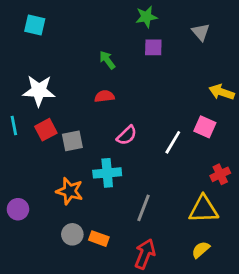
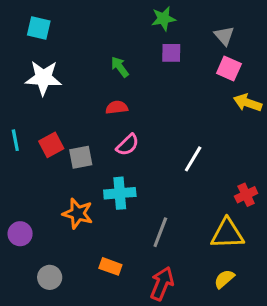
white star: (39, 91) -> (43, 78), moved
pink square: (205, 127) -> (229, 68), moved
pink semicircle: (127, 135) -> (128, 145), moved
gray circle: (72, 234) -> (50, 277), moved

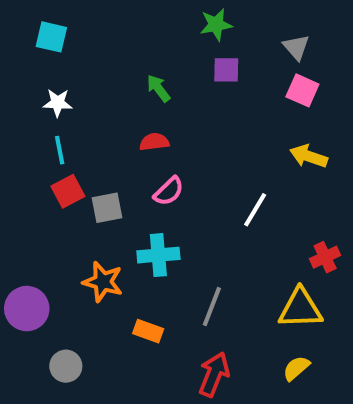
white star: (43, 78) -> (58, 103), size x0.6
yellow arrow: (248, 103) -> (309, 156), moved
cyan line: (15, 140) -> (60, 150), moved
purple circle: (20, 234) -> (27, 309), size x1.4
orange rectangle: (110, 266) -> (148, 331), moved

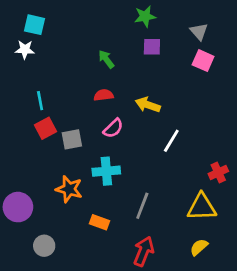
white star: (58, 103) -> (25, 50), moved
yellow arrow: (309, 156) -> (148, 105), moved

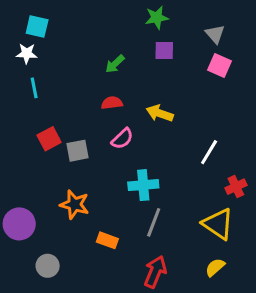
green arrow: (106, 59) -> (115, 64), turned -96
cyan line: (40, 101) -> (34, 88), moved
white line: (171, 141) -> (209, 152), moved
cyan cross: (106, 171) -> (143, 185), moved
yellow triangle: (202, 207) -> (218, 224), turned 36

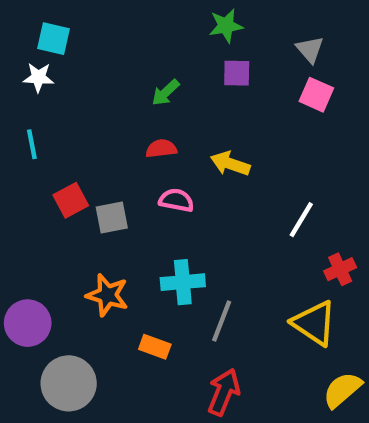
cyan line: (34, 88) -> (32, 144), moved
pink semicircle: (122, 139) -> (176, 200), turned -125
cyan cross: (143, 185) -> (183, 282), moved
gray circle: (48, 266) -> (69, 383), size x1.6
yellow semicircle: (215, 267) -> (342, 390), moved, size x1.4

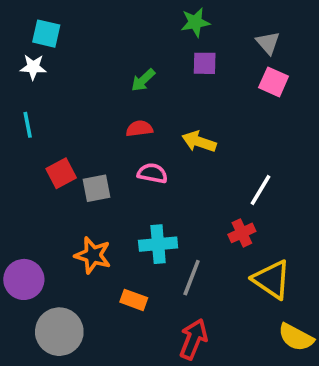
red cross: (340, 269) -> (242, 233), moved
yellow semicircle: (342, 390) -> (296, 337), turned -111

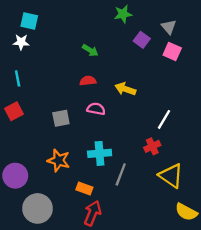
purple square: (205, 63) -> (142, 40), moved, turned 35
green arrow: (143, 80) -> (90, 50), turned -105
red square: (61, 173) -> (14, 111), moved
red arrow: (193, 339) -> (93, 213), moved

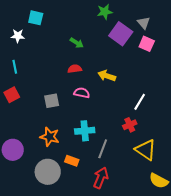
cyan square: (29, 21) -> (36, 18), moved
purple square: (142, 40) -> (121, 34), size x1.6
gray circle: (37, 208) -> (48, 172), moved
red arrow: (93, 213) -> (101, 178), moved

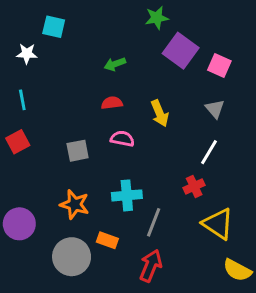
gray triangle: (144, 23) -> (215, 109), moved
green arrow: (77, 43) -> (115, 64), turned 128
yellow arrow: (107, 76) -> (160, 113), turned -132

